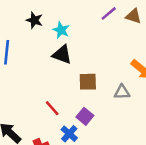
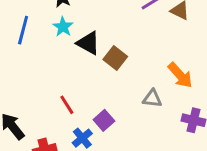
cyan star: (61, 30) -> (63, 27), moved
brown square: (88, 82) -> (115, 58), moved, turned 30

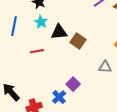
black triangle: (88, 43) -> (59, 32), turned -30
red line: (67, 105) -> (37, 51), moved, turned -64

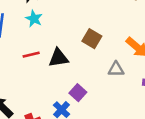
black triangle: (59, 32) -> (59, 58), moved
brown square: (78, 41) -> (92, 39), moved

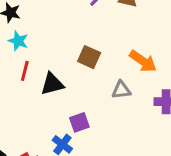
red line: (31, 55) -> (25, 71), moved, turned -56
purple square: (78, 93) -> (79, 122), turned 35

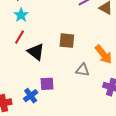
brown square: (89, 57) -> (67, 41), turned -35
black triangle: (52, 84) -> (36, 52), turned 36

